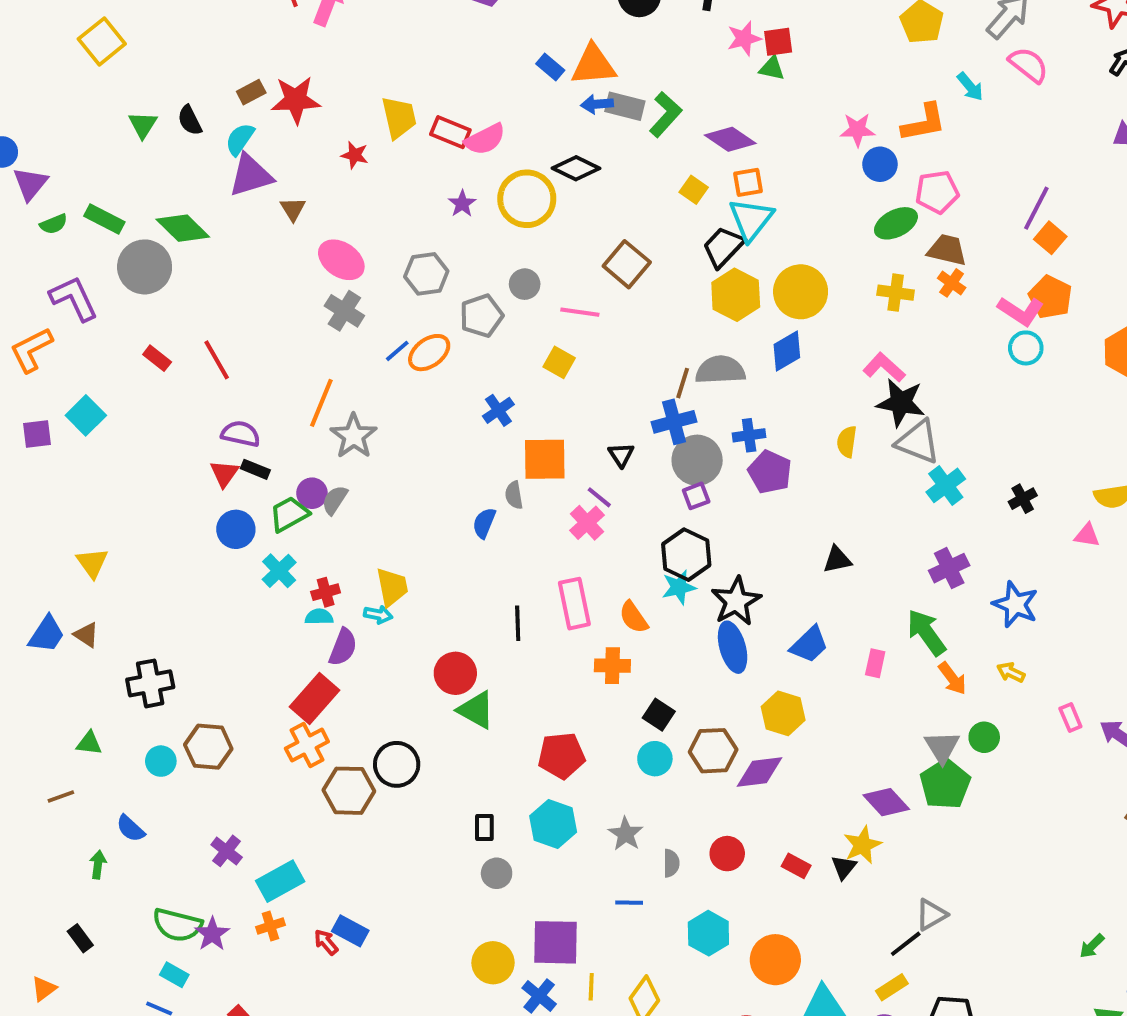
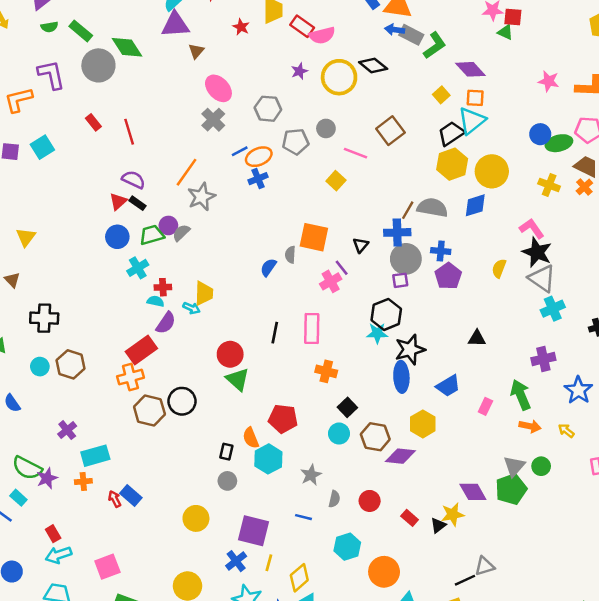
blue circle: (880, 164) -> (540, 134), moved
blue cross: (498, 410) -> (258, 179), moved
orange semicircle: (634, 617) -> (251, 438), moved
orange arrow: (952, 678) -> (530, 426), turned -55
yellow circle: (493, 963) -> (196, 518), moved

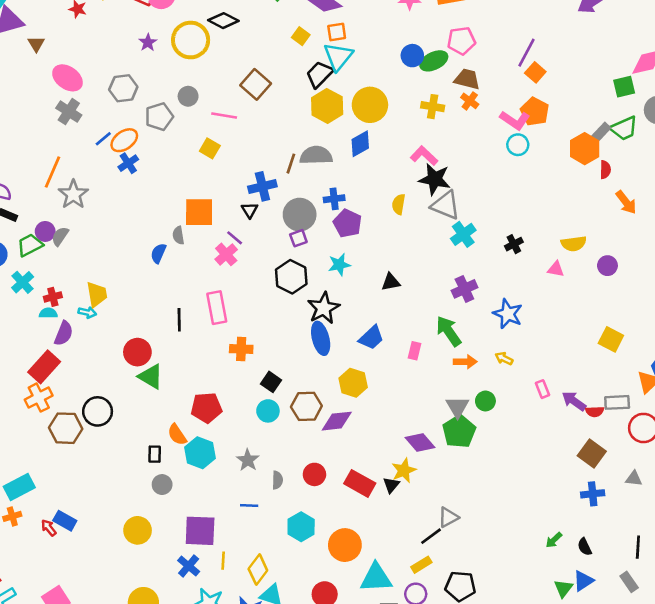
blue cross: (397, 232) -> (262, 186), moved
cyan star: (377, 333) -> (339, 265), moved
red rectangle: (410, 518) -> (360, 483), size x1.6

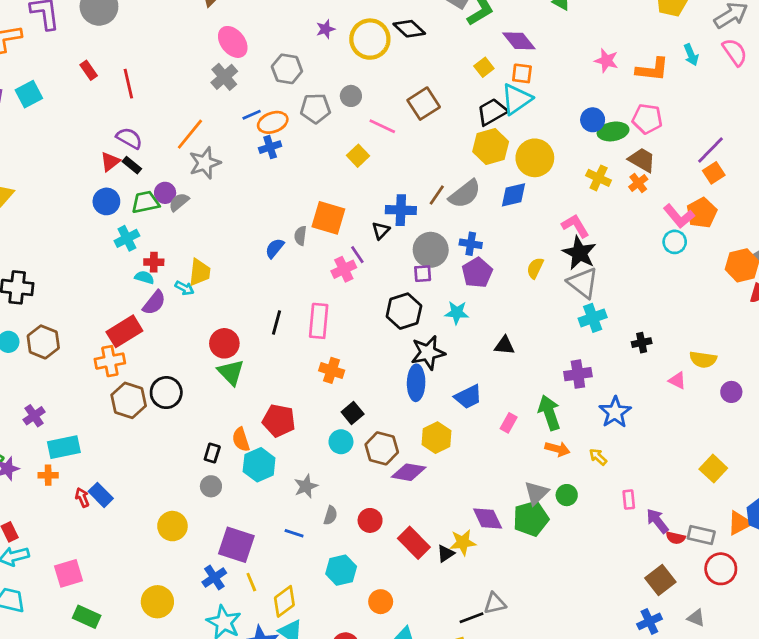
gray semicircle: (316, 155) -> (465, 194), turned 128
blue cross: (593, 494) -> (649, 621), turned -35
orange circle: (345, 545) -> (381, 602), size x0.7
yellow line: (223, 561) -> (251, 582), turned -42

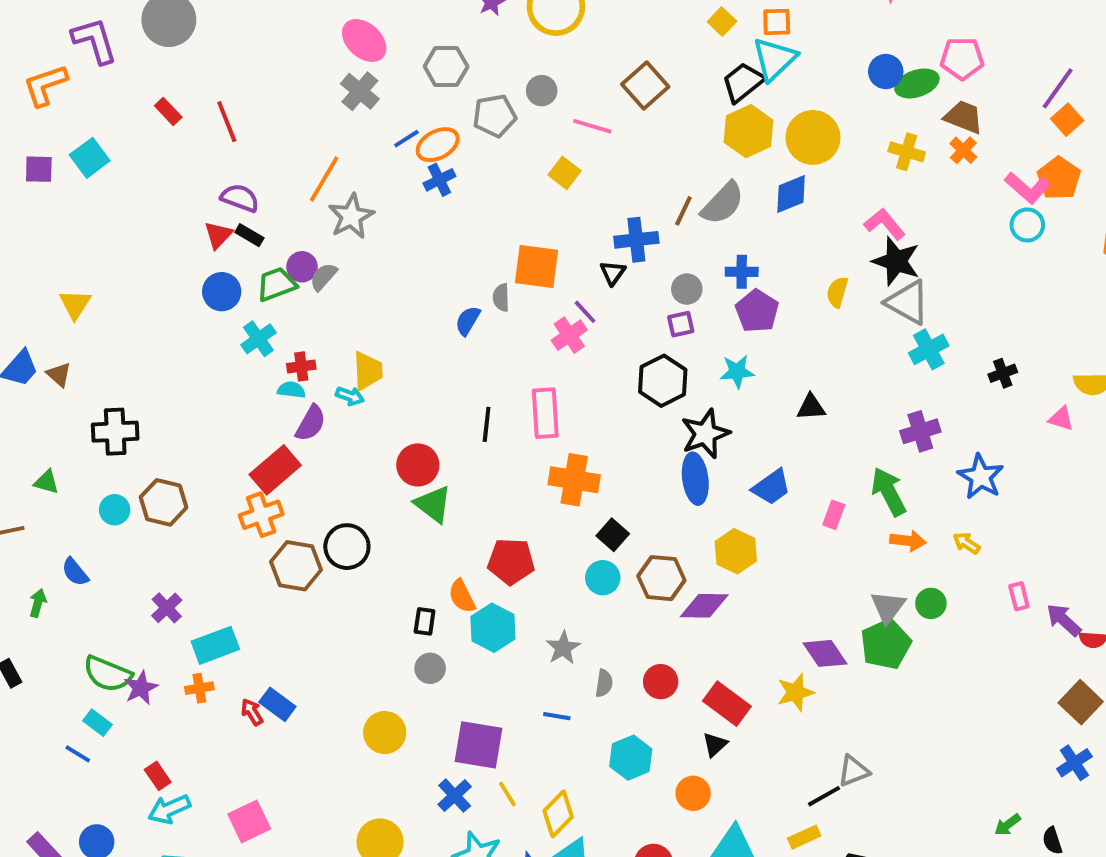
gray circle: (431, 250) -> (687, 289), size x0.6
orange cross: (332, 370) -> (574, 480), size x1.4
black triangle: (446, 554) -> (715, 745), moved

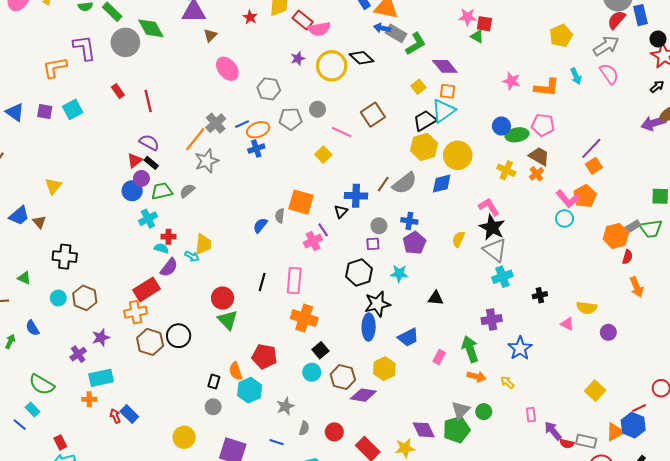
gray cross: (360, 91) -> (216, 123), moved
purple circle: (302, 267) -> (141, 178), moved
purple star: (141, 688) -> (101, 337), moved

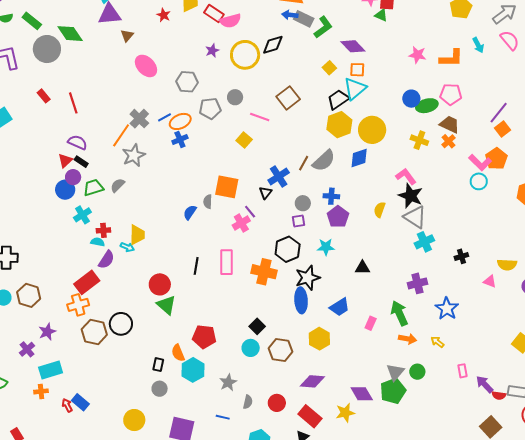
black diamond: (361, 58) -> (273, 45), turned -55
blue cross: (356, 196) -> (279, 176), turned -30
orange cross: (304, 318) -> (264, 272), moved
purple diamond: (363, 395) -> (312, 381), moved

